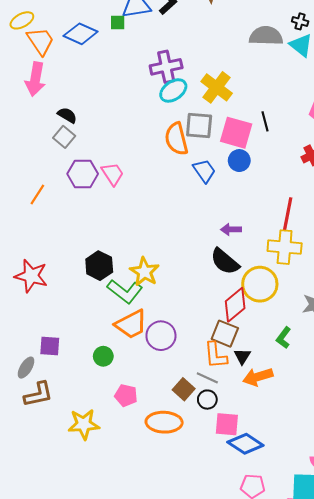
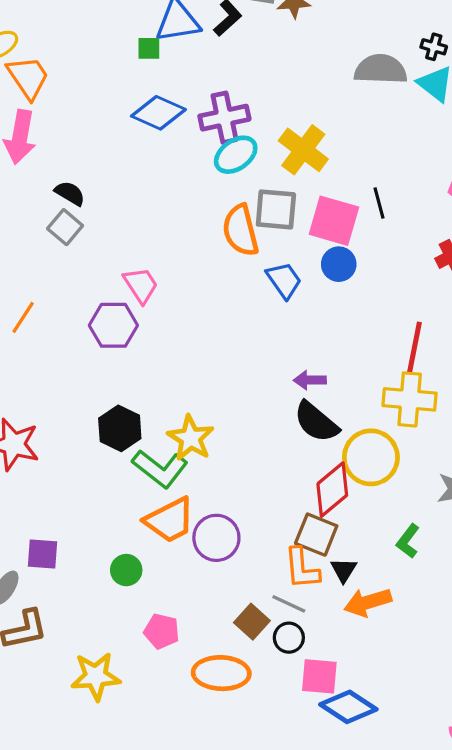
blue diamond: (81, 34) -> (158, 113), moved
purple hexagon: (83, 174) -> (113, 325), moved
purple arrow: (231, 230) -> (310, 380), moved

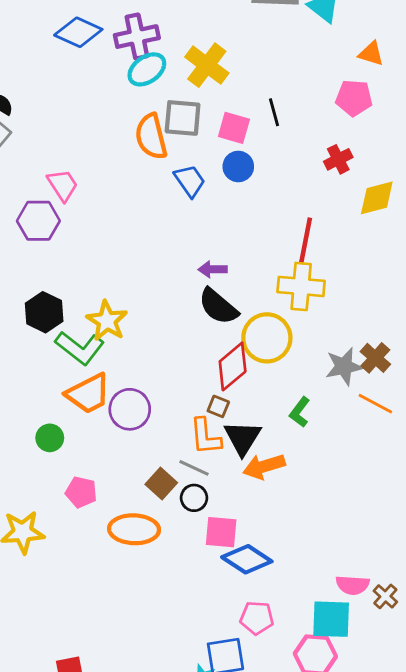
pink square: (334, 221) -> (234, 128), size x0.7
brown square: (316, 535) -> (218, 406), size x0.6
black triangle: (344, 570) -> (243, 438), size x1.6

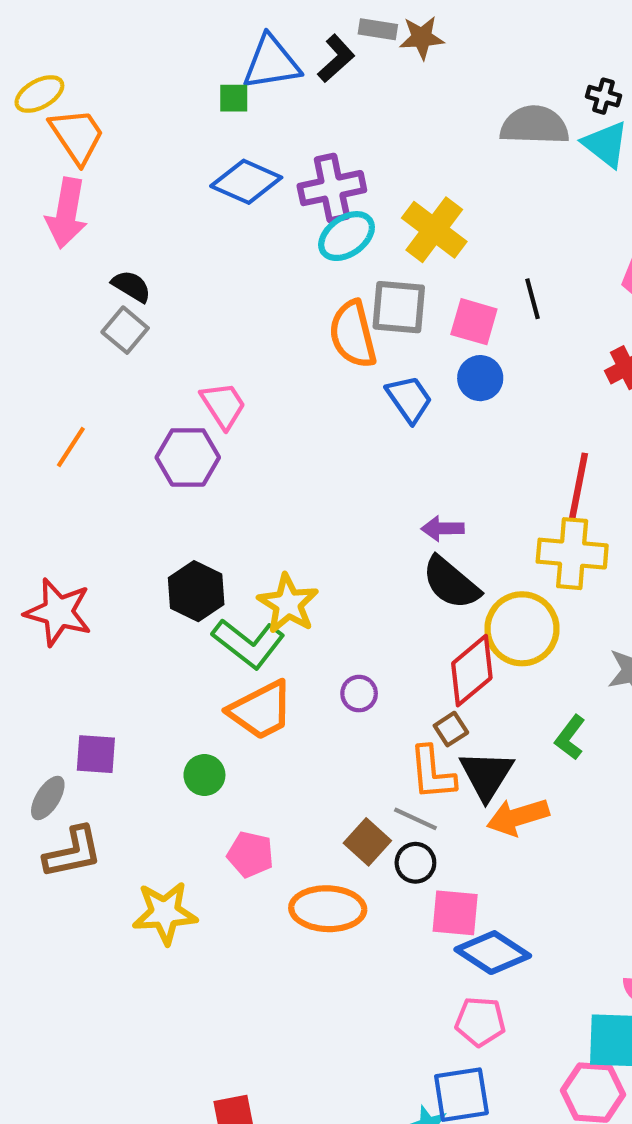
brown square: (218, 406) -> (451, 729), turned 35
purple circle: (130, 409) -> (359, 694), moved, size x0.6
pink pentagon: (257, 618) -> (480, 1022), moved

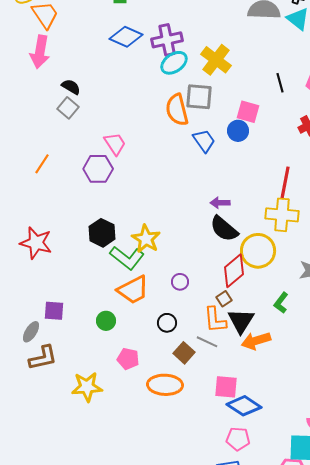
black line: (532, 299) -> (280, 83), moved
pink square: (474, 322) -> (248, 112), moved
black circle: (415, 863) -> (167, 323), moved

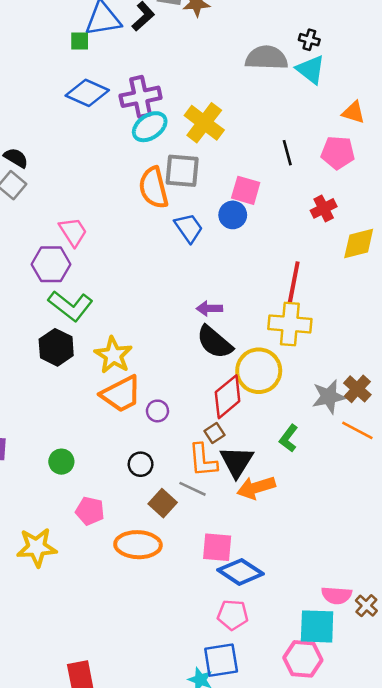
green L-shape: (127, 258) -> (70, 306), moved
orange trapezoid: (133, 290) -> (121, 394), moved

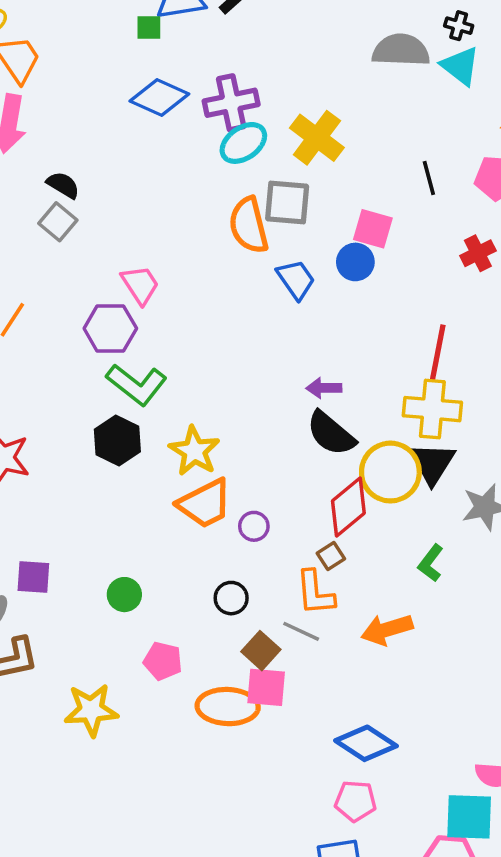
black triangle: (237, 462) -> (432, 463), moved
pink square: (217, 547) -> (266, 687), moved

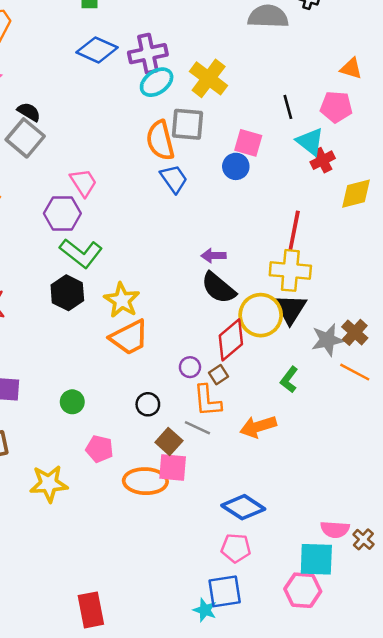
cyan triangle: (460, 66) -> (310, 142), moved
gray square: (58, 222) -> (25, 138), size x1.4
blue trapezoid: (296, 279) -> (174, 179), moved
purple circle: (254, 526) -> (190, 367), moved

